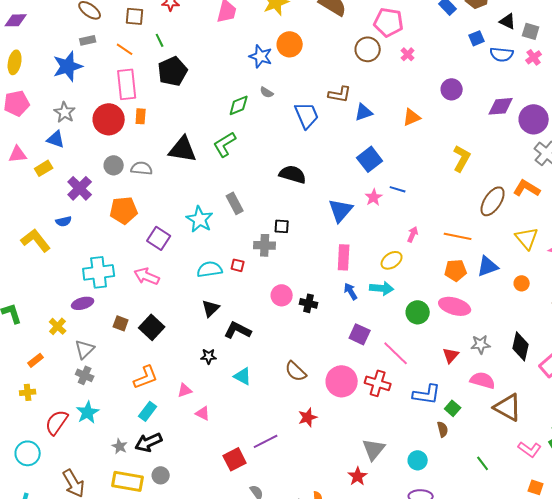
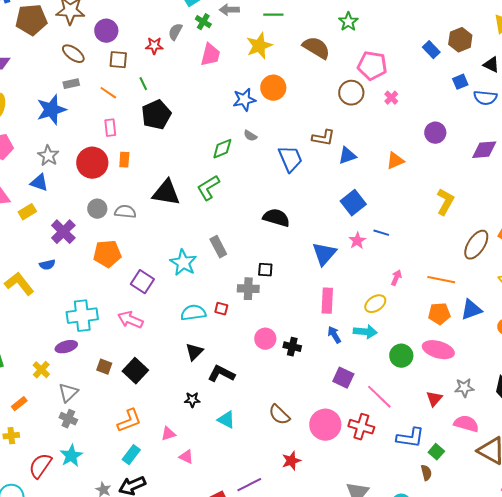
blue star: (261, 56) -> (244, 100), turned -30
pink rectangle: (127, 84) -> (110, 128), size x0.6

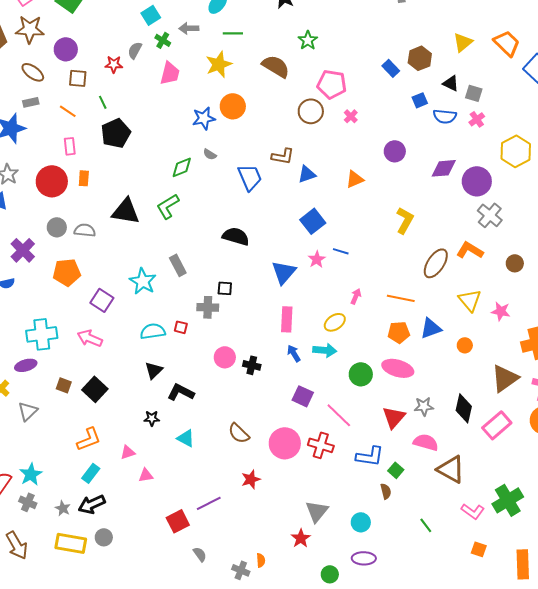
red triangle: (434, 399) -> (394, 417), size x1.4
gray cross: (68, 419) -> (28, 502), moved
pink triangle: (186, 457) -> (146, 475), turned -35

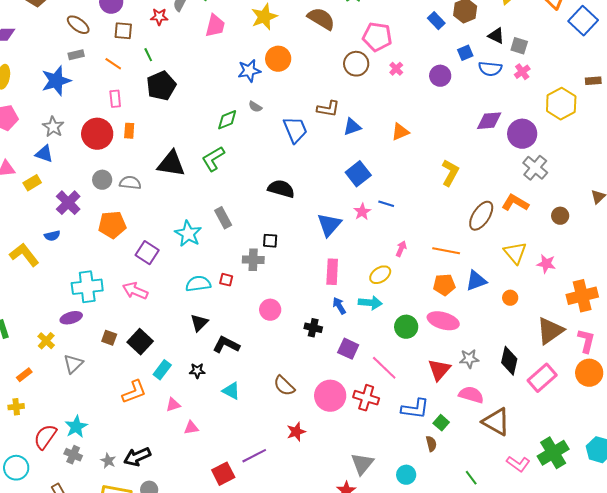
purple circle: (395, 151) -> (440, 76), moved
black cross: (252, 365) -> (313, 328), moved
cyan rectangle: (91, 473) -> (162, 370), moved

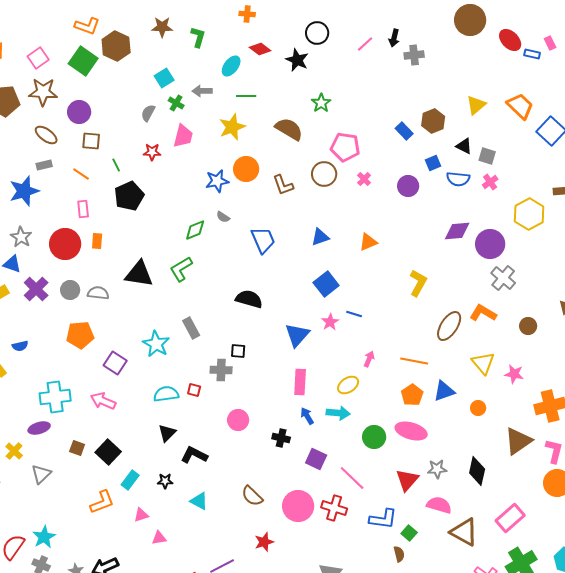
red star: (159, 17) -> (152, 152), moved
brown L-shape: (328, 109) -> (283, 185), moved, turned 60
purple cross: (68, 203) -> (36, 289), moved
orange pentagon: (444, 285) -> (412, 395), turned -30
pink rectangle: (542, 378) -> (510, 518), moved

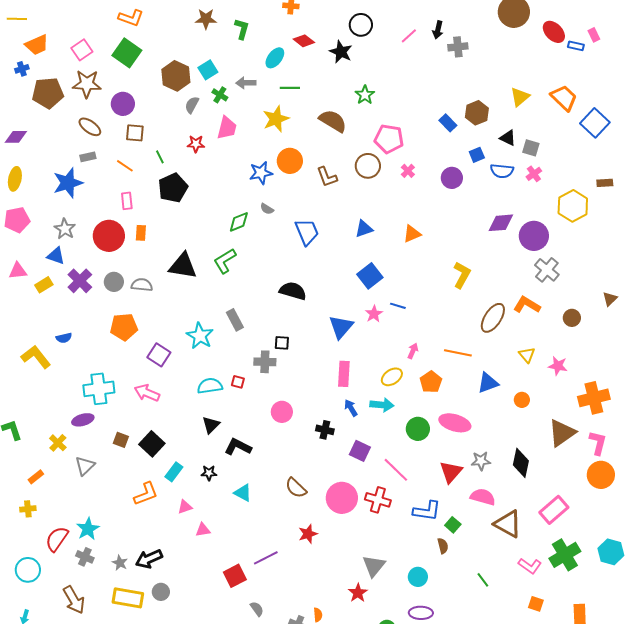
brown hexagon: (116, 46) -> (176, 76), moved
yellow triangle: (483, 363) -> (527, 355), size x0.7
orange pentagon: (412, 395) -> (431, 382), moved

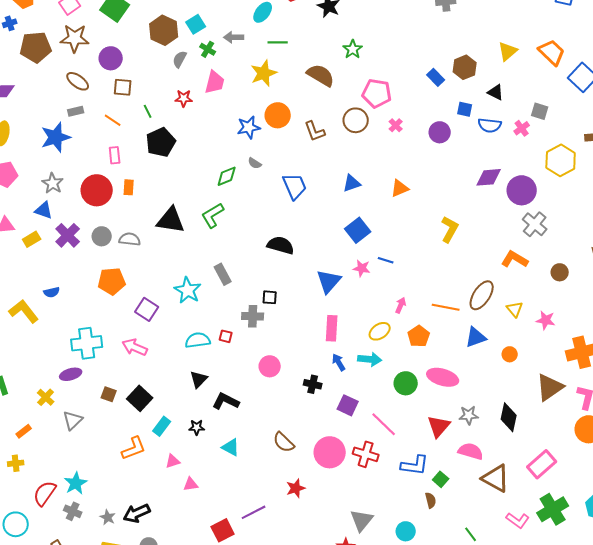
gray square: (531, 148) -> (540, 111), moved
blue square: (477, 155) -> (465, 109), turned 35
pink star: (374, 314) -> (362, 268), turned -30
brown ellipse: (493, 318) -> (482, 295), moved

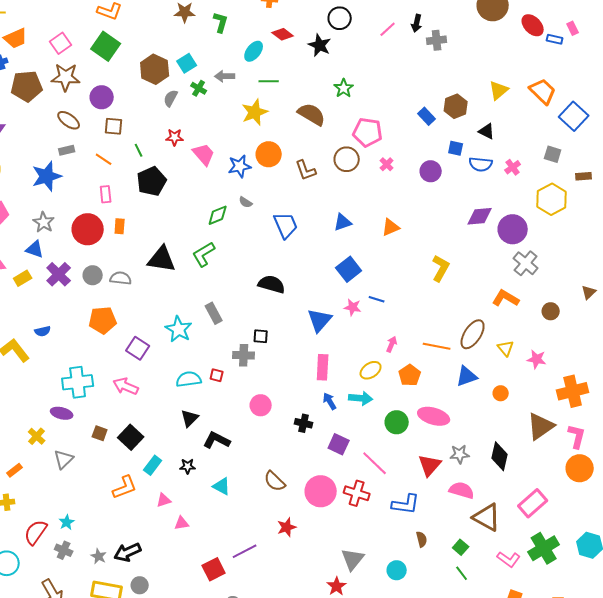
pink trapezoid: (215, 82) -> (204, 154), moved, turned -55
gray square: (540, 111) -> (553, 154), moved
purple ellipse: (71, 374) -> (62, 413), turned 30
green square: (441, 479) -> (461, 547), moved
cyan star: (76, 483) -> (67, 522), size x0.7

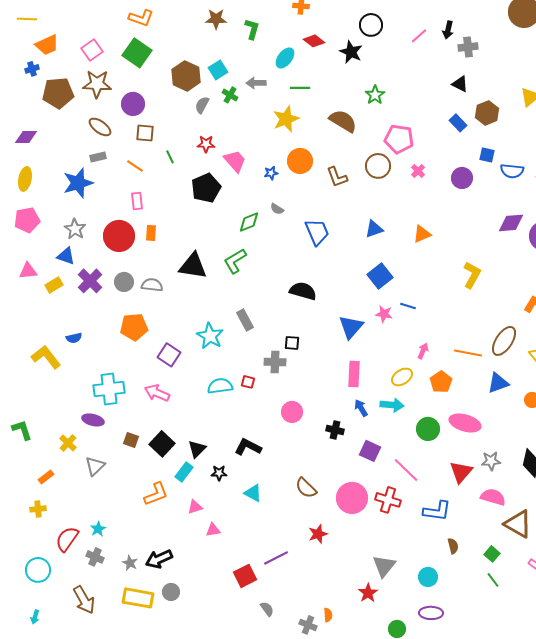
black triangle: (487, 131) -> (460, 84), moved
blue star: (240, 166) -> (271, 173), size x0.6
black pentagon: (152, 181) -> (206, 188), moved
black triangle: (190, 418) -> (197, 449), moved

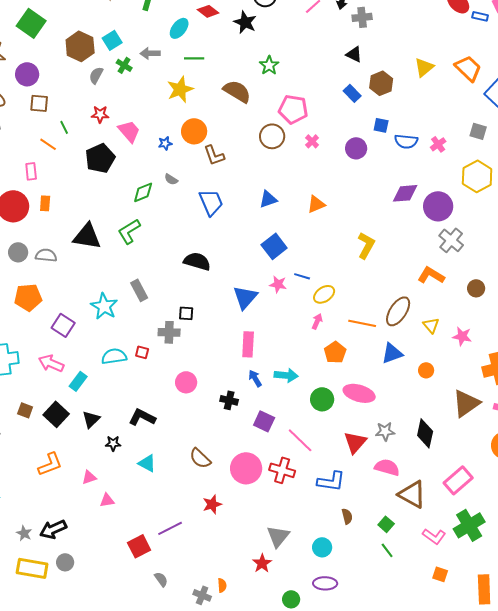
orange line: (135, 166) -> (48, 144), moved
brown L-shape: (337, 177) -> (214, 155), moved
yellow ellipse: (402, 377) -> (324, 294), moved
cyan rectangle: (184, 472) -> (78, 381), moved

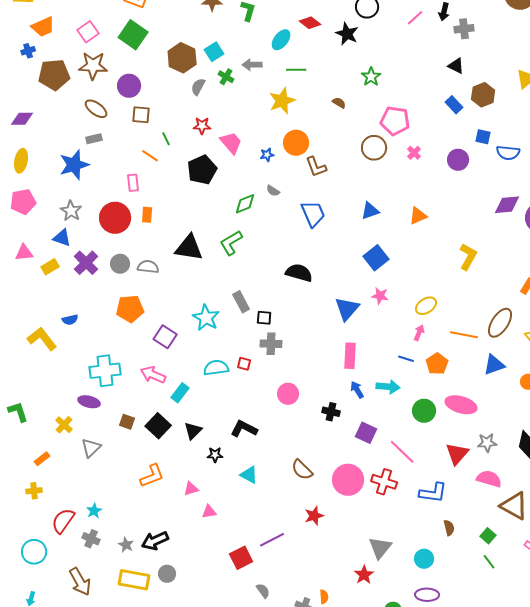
brown semicircle: (237, 91) -> (339, 103), size x0.5
blue line: (302, 276) -> (406, 359), moved
black square: (186, 313) -> (264, 318), moved

